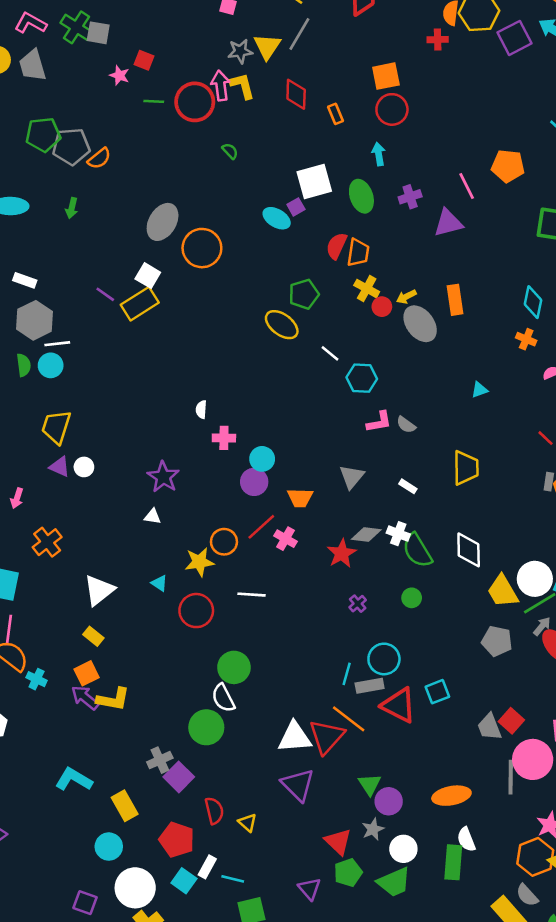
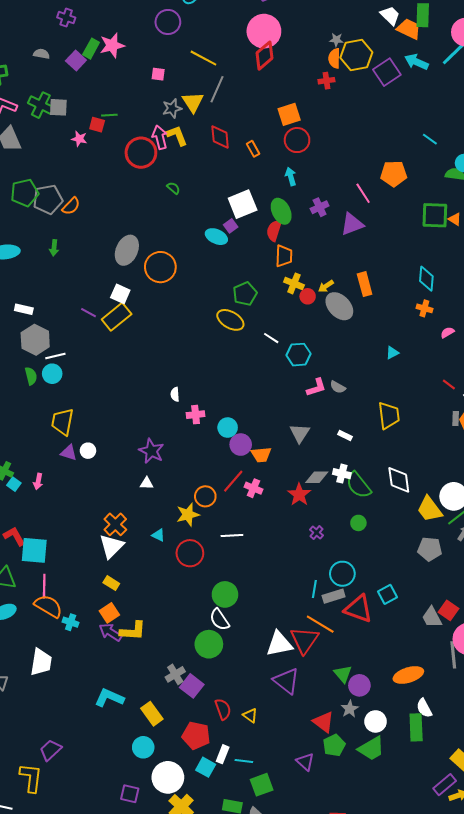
green line: (154, 101) -> (109, 115), moved
red semicircle: (336, 246) -> (274, 230), moved
purple circle: (254, 482) -> (241, 445), moved
orange cross: (47, 542) -> (115, 524), moved

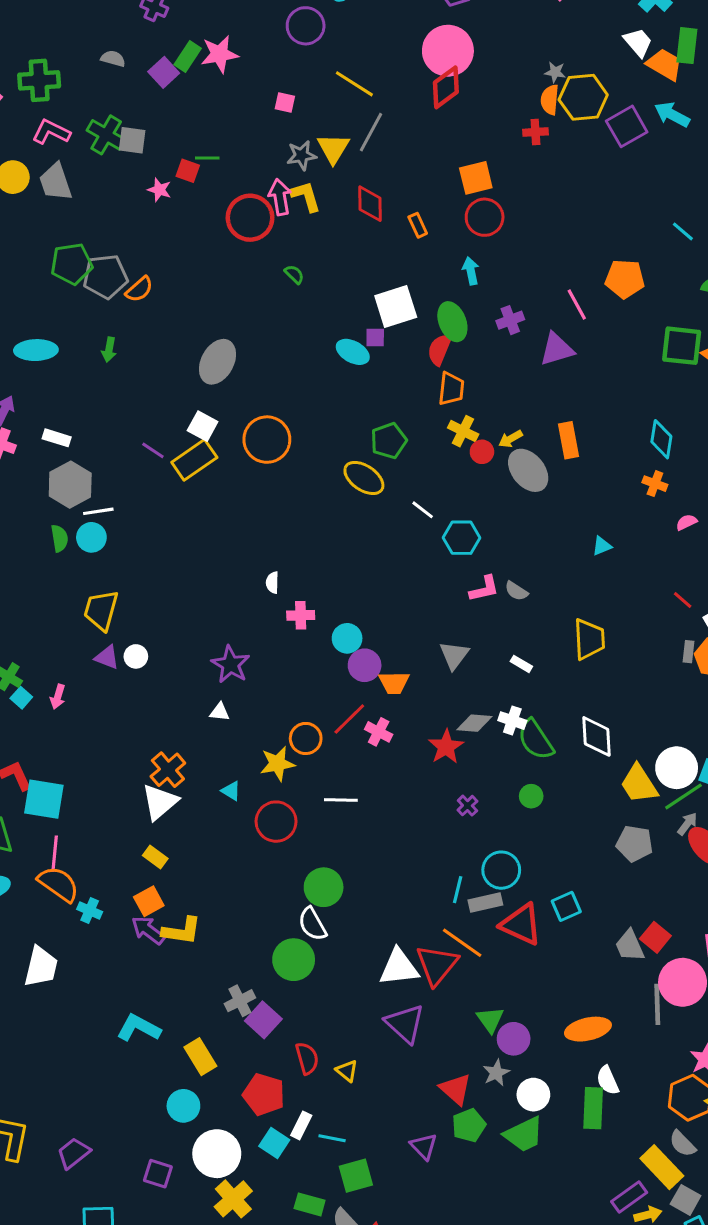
purple square: (231, 226) -> (375, 338), turned 32
orange circle: (160, 267) -> (267, 440), moved
purple trapezoid: (50, 750) -> (74, 1153), moved

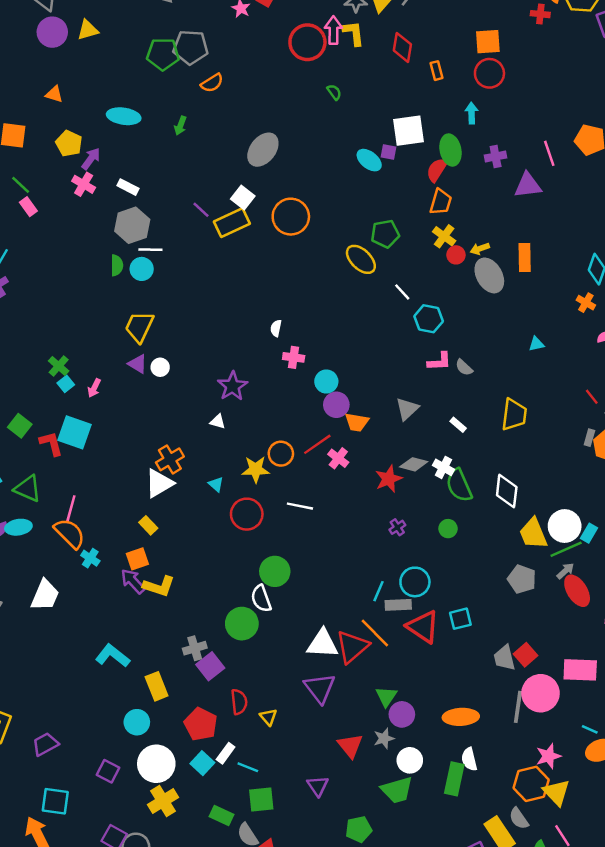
gray pentagon: (105, 277) -> (191, 47), moved
cyan square: (44, 799) -> (74, 432), moved
green pentagon: (469, 1125) -> (359, 829), moved

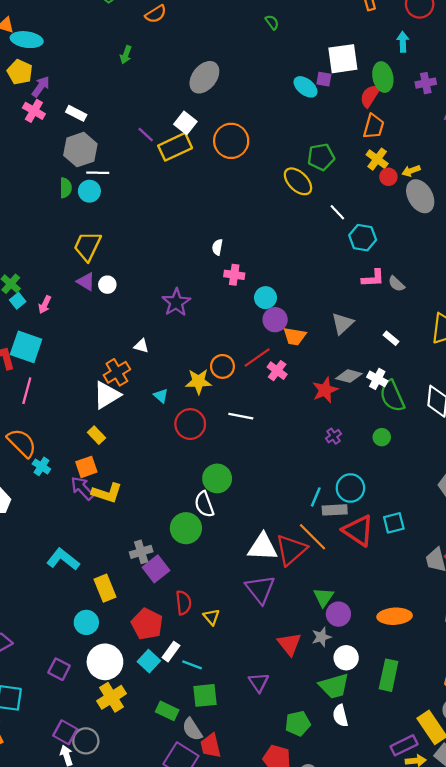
cyan ellipse: (124, 116) -> (27, 40), moved
white triangle: (218, 422) -> (141, 346), moved
pink line: (71, 509) -> (27, 391), moved
white semicircle: (469, 759) -> (340, 716), moved

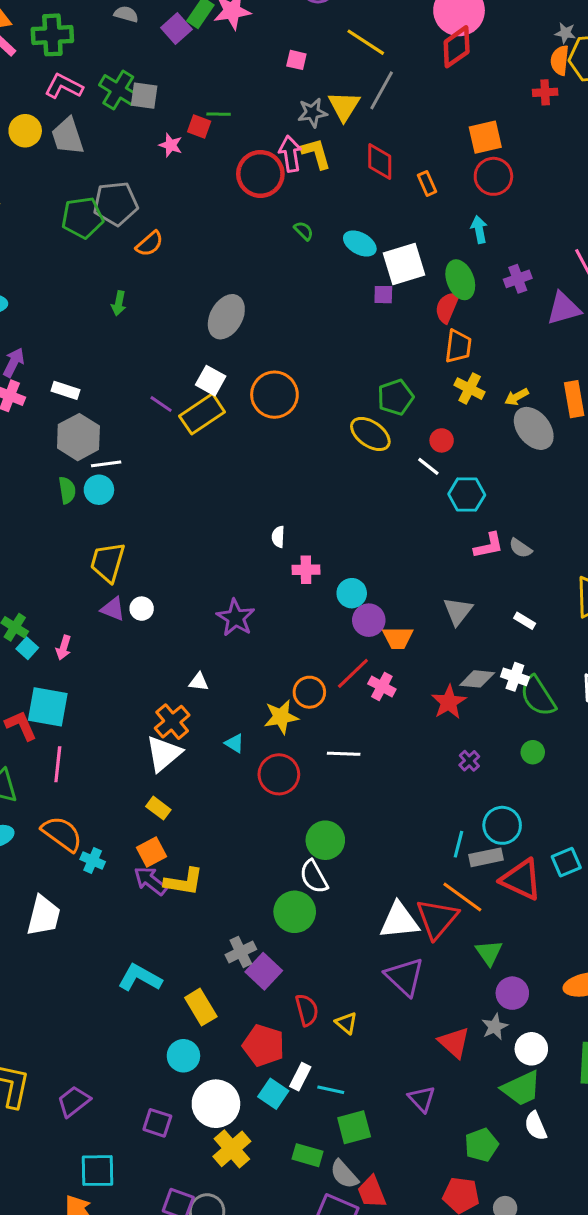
cyan ellipse: (305, 87) -> (360, 244), moved
red circle: (388, 177) -> (442, 440), moved
green triangle: (324, 597) -> (489, 953), moved

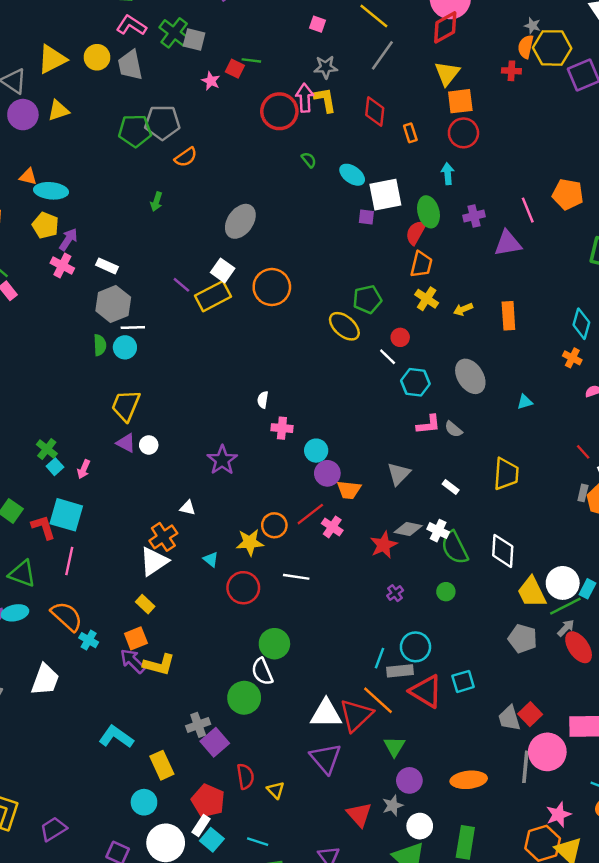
yellow triangle: (344, 106) -> (447, 73), moved
gray ellipse: (534, 428) -> (470, 376), moved
white rectangle: (300, 1077) -> (201, 826), moved

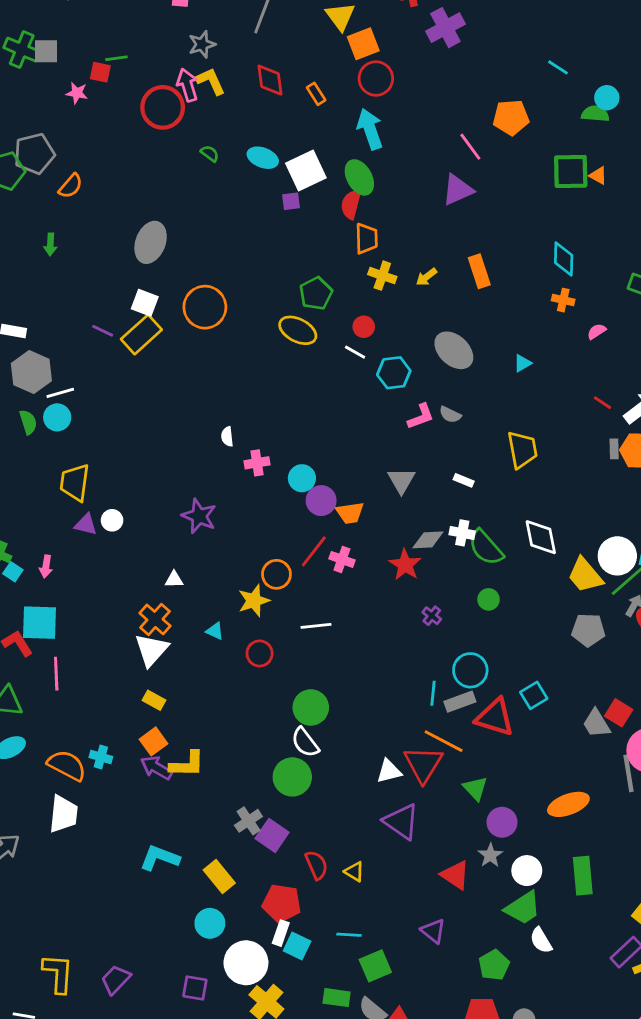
cyan arrow: (448, 174) -> (370, 129), size x1.6
purple cross: (474, 216) -> (445, 28), moved, size x1.5
red circle: (243, 588) -> (260, 653), size x0.7
orange semicircle: (67, 616) -> (67, 765), moved
white triangle: (326, 714) -> (389, 771), size x0.7

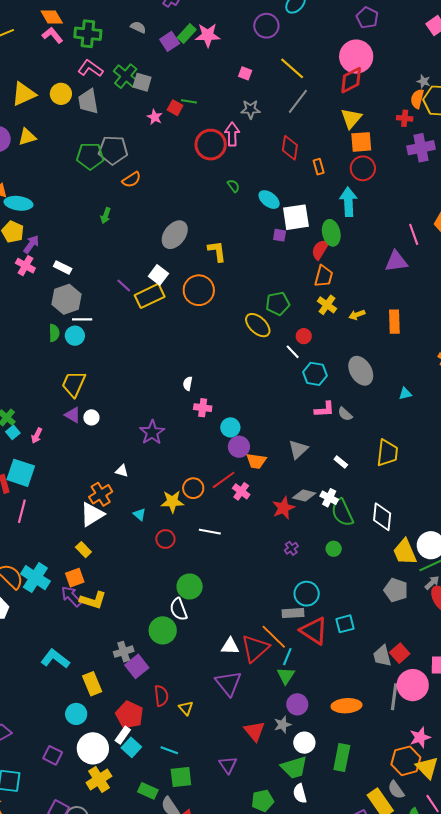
yellow L-shape: (211, 81) -> (217, 251), moved
cyan line: (433, 693) -> (287, 657), moved
cyan cross: (101, 757) -> (35, 578), size x1.8

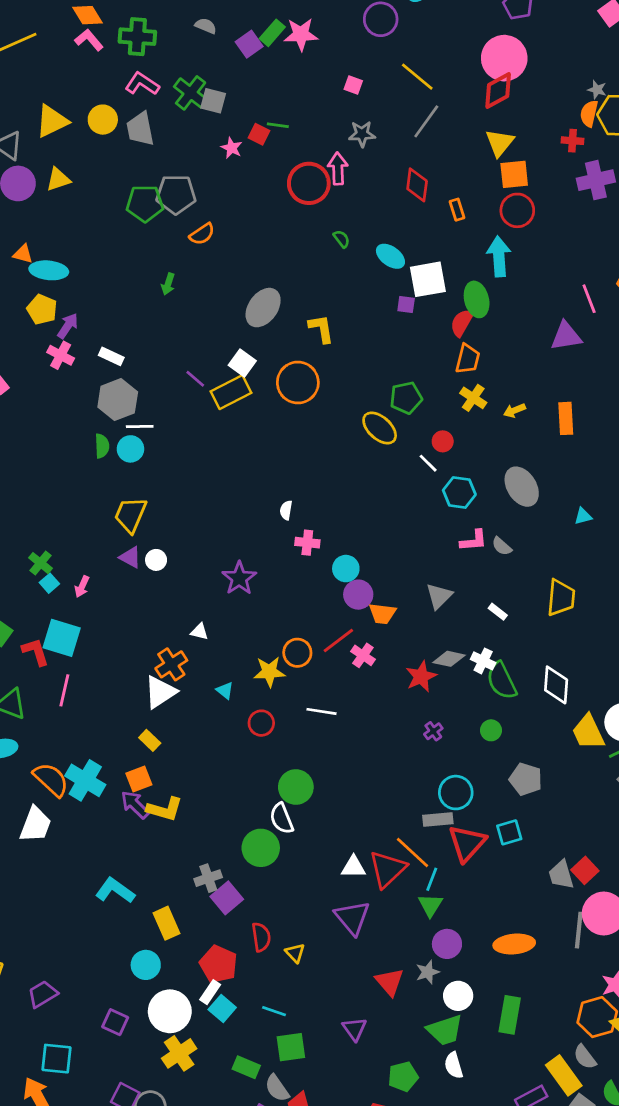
gray pentagon: (396, 590) -> (526, 779), moved
red triangle: (314, 631) -> (467, 843), turned 40

